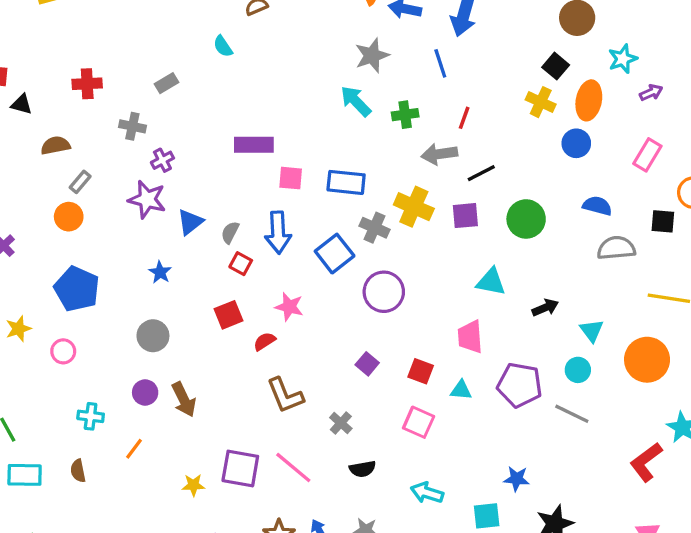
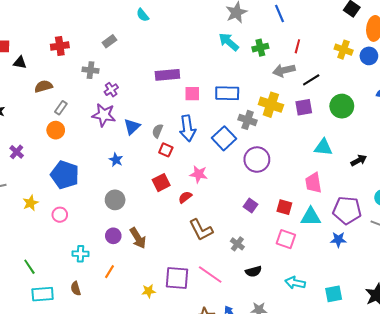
yellow cross: (541, 102) -> (344, 50), moved
cyan triangle: (461, 390) -> (311, 217), size x1.5
blue star: (516, 479) -> (338, 240), moved

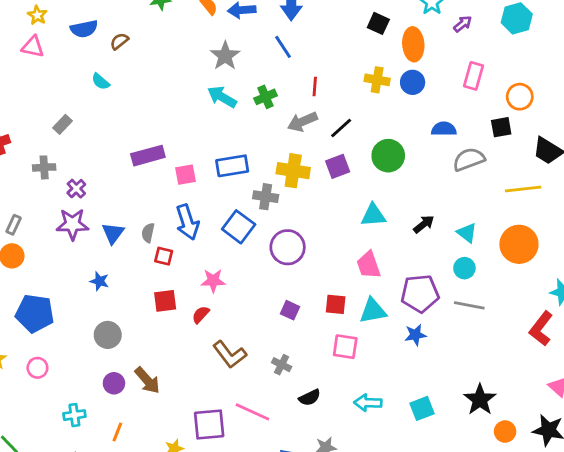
red square: (161, 183) -> (165, 301), turned 30

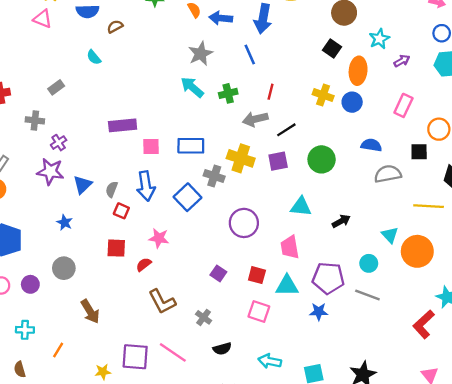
cyan triangle: (467, 233) -> (390, 235), moved
purple circle: (288, 247) -> (244, 223), moved
purple circle: (114, 383) -> (30, 284), moved

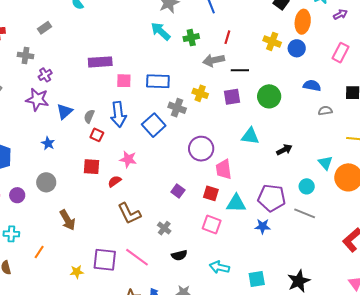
black line: (286, 130) -> (240, 70), turned 30
yellow cross: (241, 158) -> (200, 93), size x0.7
gray semicircle: (388, 174) -> (325, 111), size x0.6
pink trapezoid: (290, 247) -> (224, 169), moved

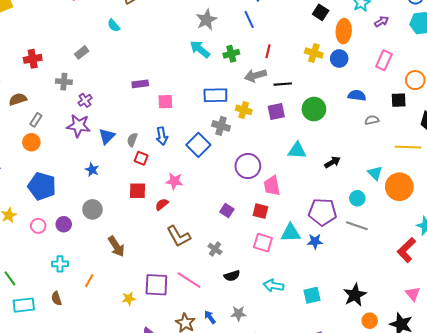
purple rectangle: (100, 62) -> (140, 84), size x0.7
blue rectangle: (158, 81) -> (215, 95), moved
blue arrow: (118, 114) -> (162, 136), size x0.7
cyan triangle: (236, 203) -> (291, 233), moved

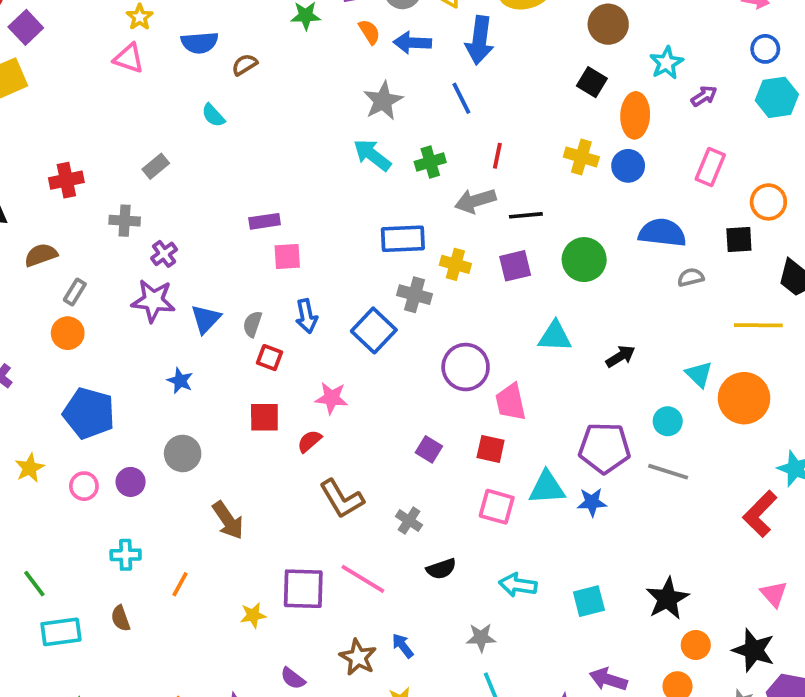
blue semicircle: (357, 95) -> (662, 233), size x1.4
pink square: (165, 102) -> (287, 257), moved
gray star: (238, 314) -> (481, 638), moved

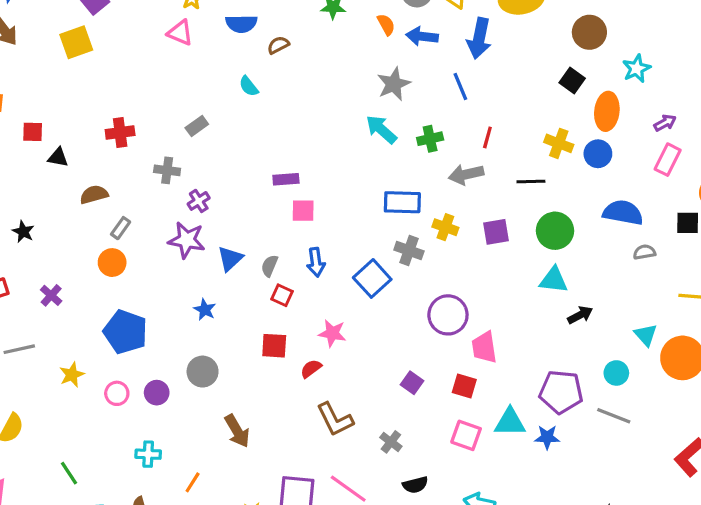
purple arrow: (704, 96) -> (665, 123), moved
black line: (526, 215) -> (531, 181), moved
cyan triangle: (555, 336) -> (554, 280), moved

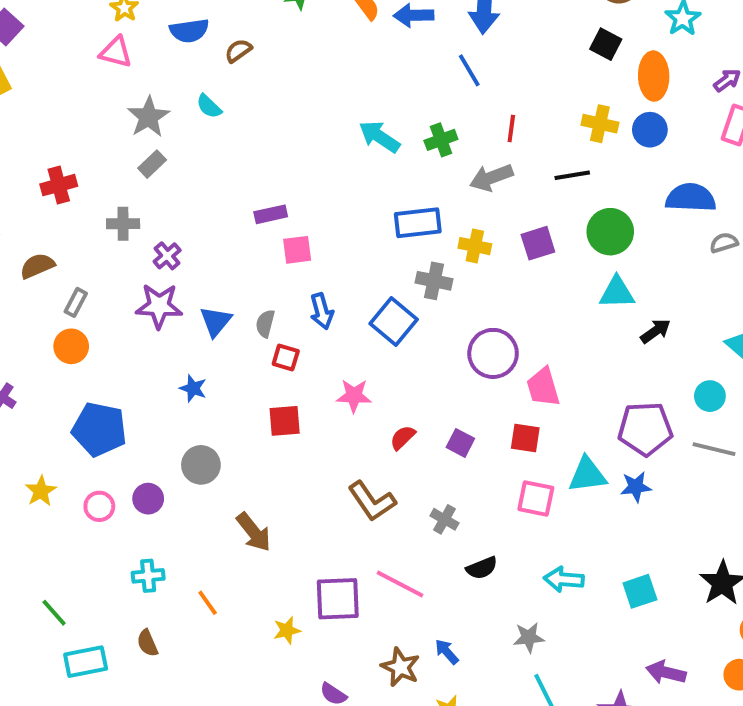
gray star: (394, 84) -> (148, 117), moved
red semicircle: (311, 369) -> (403, 438), moved
orange line: (193, 482) -> (208, 603), turned -60

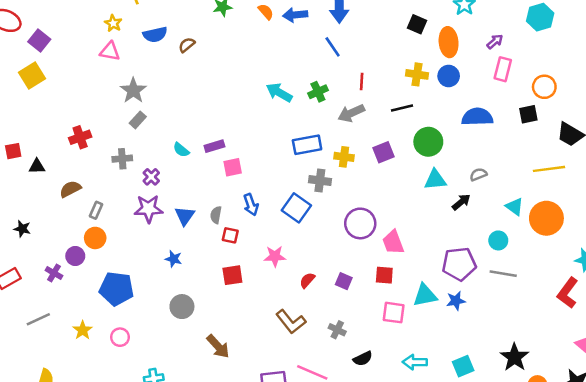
cyan semicircle: (209, 106) -> (181, 150), moved
gray semicircle: (724, 243) -> (478, 174), moved
purple circle: (148, 499) -> (75, 256), moved

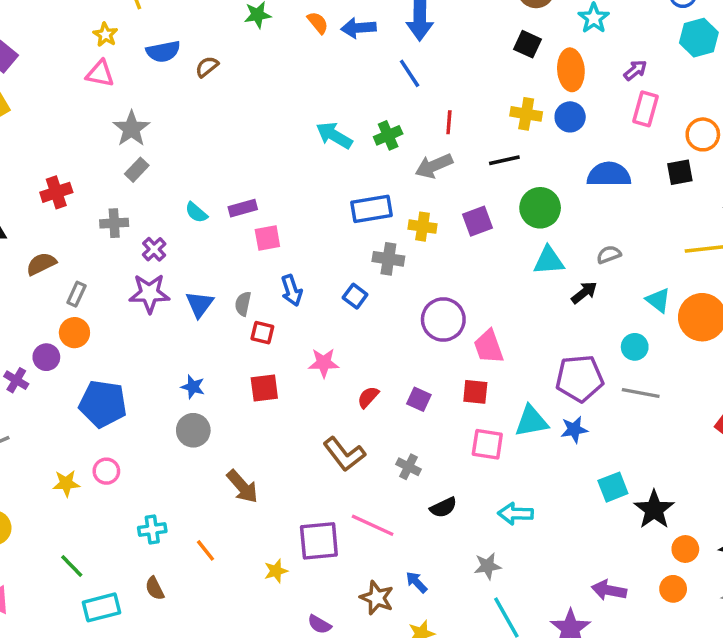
blue square: (296, 208) -> (355, 296), size x0.6
blue star: (174, 259) -> (193, 387), moved
yellow star: (83, 330) -> (66, 483), moved, turned 30
cyan square: (463, 366) -> (613, 487), moved

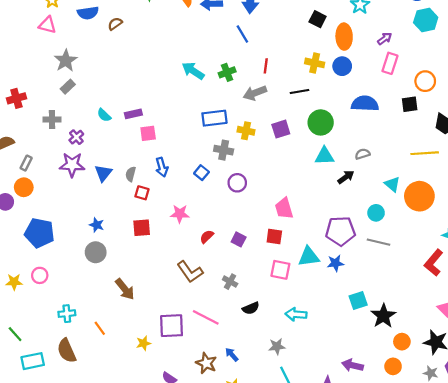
purple circle: (443, 320) -> (237, 183), moved, size x0.7
brown semicircle: (155, 588) -> (67, 351), size x1.6

